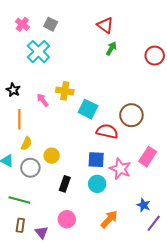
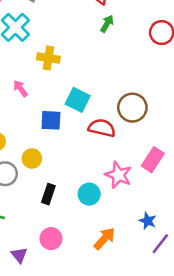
yellow cross: (65, 91) -> (48, 58), moved
blue square: (96, 160) -> (51, 120), moved

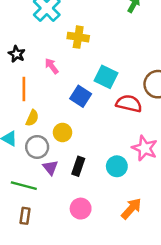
blue square: (51, 120) -> (81, 96), turned 30
purple triangle: (19, 255) -> (50, 167), moved

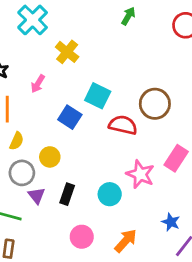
yellow cross: (78, 37) -> (67, 52), turned 30
pink arrow: (52, 66) -> (38, 84), turned -112
pink circle: (81, 209) -> (82, 237), moved

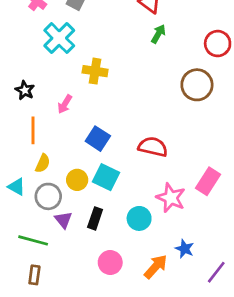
yellow cross: (67, 52) -> (95, 71), turned -30
cyan square: (98, 96) -> (106, 177), moved
brown circle: (155, 104) -> (197, 85), moved
blue star: (171, 222) -> (185, 249), moved

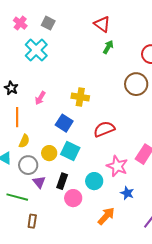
yellow cross: (95, 71) -> (80, 97), moved
red semicircle: (153, 147) -> (104, 129), turned -35
blue star: (185, 249) -> (127, 193), moved
pink circle: (110, 263) -> (73, 198), moved
brown rectangle: (34, 275) -> (32, 221), moved

